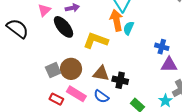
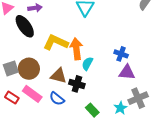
orange arrow: (116, 20) -> (76, 49), moved
cyan semicircle: (129, 28) -> (87, 64), moved

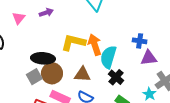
black ellipse: (25, 26) -> (43, 58), moved, turned -40
cyan semicircle: (87, 64) -> (108, 57), size x1.6
black cross: (77, 84) -> (116, 77), moved, turned 35

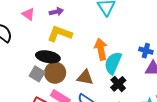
pink triangle: (19, 18) -> (28, 14), turned -40
yellow L-shape: (73, 42) -> (60, 34), moved
gray square: (34, 77) -> (37, 74), turned -35

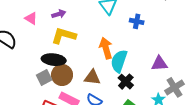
blue cross: (146, 51) -> (137, 21), moved
gray square: (37, 74) -> (44, 77), turned 35

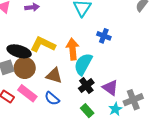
blue cross: (137, 21) -> (104, 36), moved
yellow L-shape: (64, 36) -> (43, 44), moved
purple triangle: (159, 64) -> (110, 88), moved, turned 30

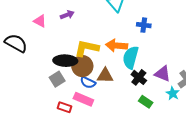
orange arrow: (73, 49) -> (117, 46), turned -65
brown circle: (25, 68) -> (82, 66), moved
blue semicircle: (52, 98) -> (88, 82), moved

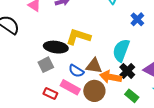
blue cross: (144, 25) -> (137, 19), turned 32
orange arrow: (117, 46) -> (111, 77), moved
brown circle: (82, 66) -> (94, 91), moved

